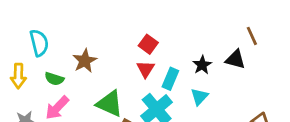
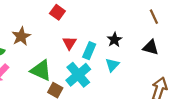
red square: (148, 44) -> (57, 12), moved
black triangle: (235, 59) -> (151, 47), moved

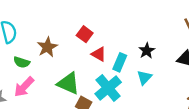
red square: (57, 12) -> (85, 34), moved
red triangle: (69, 43) -> (99, 54), turned -32

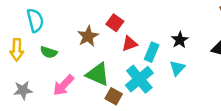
brown star: (47, 47) -> (88, 36), moved
red triangle: (99, 54) -> (130, 44), turned -49
pink arrow: (24, 87) -> (63, 85), moved

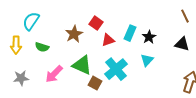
cyan semicircle: (35, 20) -> (31, 21), turned -132
cyan rectangle: (152, 52) -> (130, 33), moved

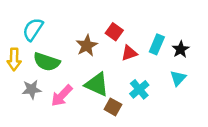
green semicircle: (42, 47) -> (47, 62), size x1.5
cyan cross: (116, 69) -> (139, 89), size x0.7
gray star: (21, 78) -> (32, 89), moved

